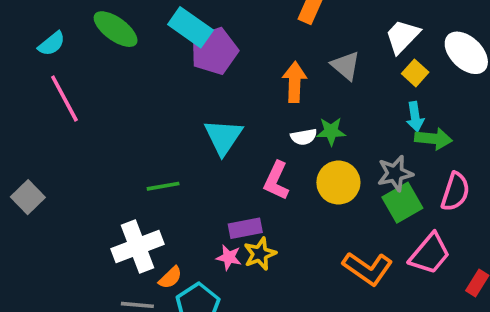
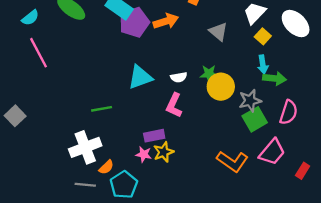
orange arrow: (295, 82) -> (166, 21), moved, turned 70
cyan triangle: (223, 137) -> (140, 77), turned 36
white semicircle: (304, 137) -> (179, 77), moved
yellow circle: (338, 183) -> (221, 87), moved

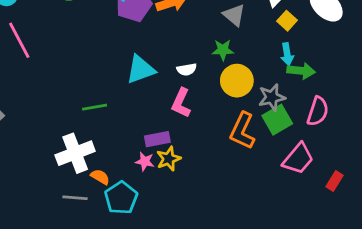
green star: (209, 74) -> (223, 50), moved
orange L-shape: (232, 161) -> (242, 131), moved, turned 80
orange semicircle: (106, 167) -> (100, 177), turned -105

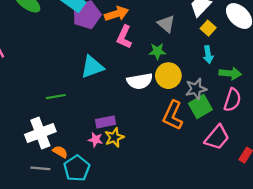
white semicircle: (187, 69) -> (140, 81), moved, size x1.6
green arrow: (301, 71) -> (230, 73), moved
pink L-shape: (181, 103) -> (124, 37), moved

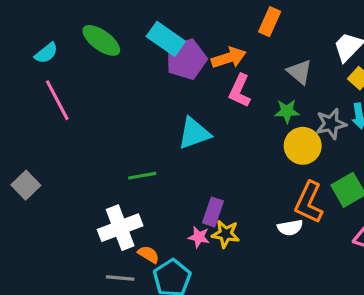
white semicircle: (140, 81) -> (290, 228), moved, size x0.7
gray star: (196, 89) -> (331, 124), moved
purple rectangle: (105, 122) -> (213, 212), turned -60
yellow star: (114, 137) -> (226, 234), turned 30

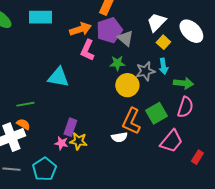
cyan rectangle: (166, 39) -> (40, 17), turned -35
purple pentagon: (186, 59) -> (109, 30), moved
cyan triangle: (194, 133) -> (58, 77), turned 30
orange semicircle: (148, 254) -> (23, 124), moved

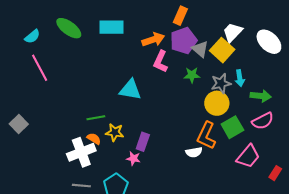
yellow square: (163, 42) -> (222, 50), moved, size x1.6
yellow circle: (127, 85) -> (217, 103), moved
pink semicircle: (185, 107) -> (263, 121), turned 45
yellow star: (78, 141) -> (115, 132), moved

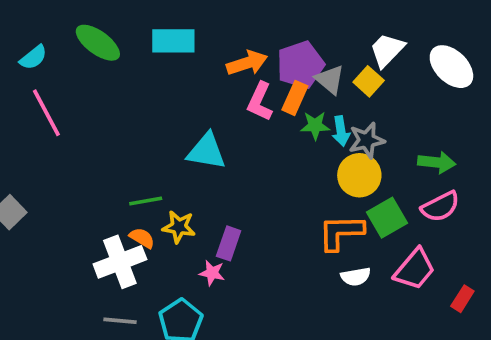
orange rectangle: (180, 16) -> (295, 98), moved
yellow square: (222, 50) -> (369, 81), size x0.7
cyan arrow: (240, 78) -> (341, 131), moved
orange L-shape: (206, 136) -> (341, 232), turned 64
white semicircle: (194, 152) -> (356, 277), moved

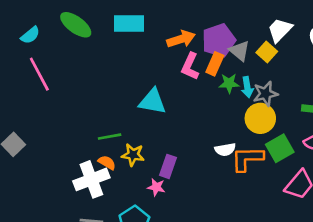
white semicircle: (356, 277) -> (225, 150), moved

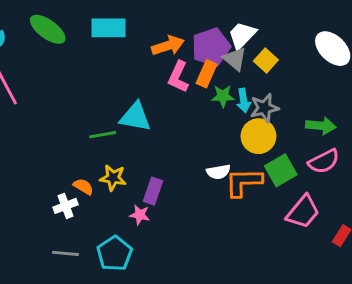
white trapezoid: (280, 30) -> (242, 35), moved
green line: (110, 137) -> (103, 135), moved
white cross: (91, 179) -> (66, 206), size x0.6

